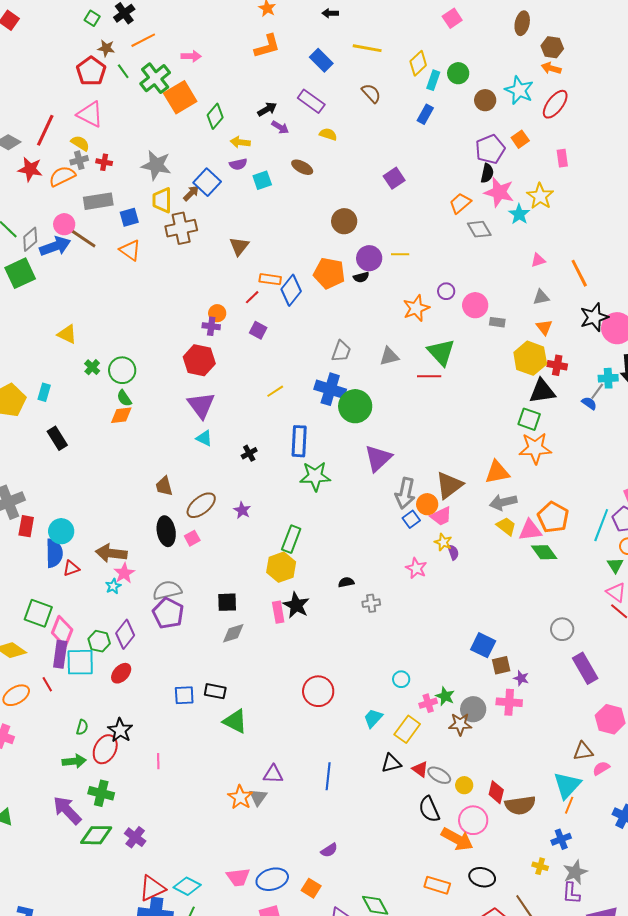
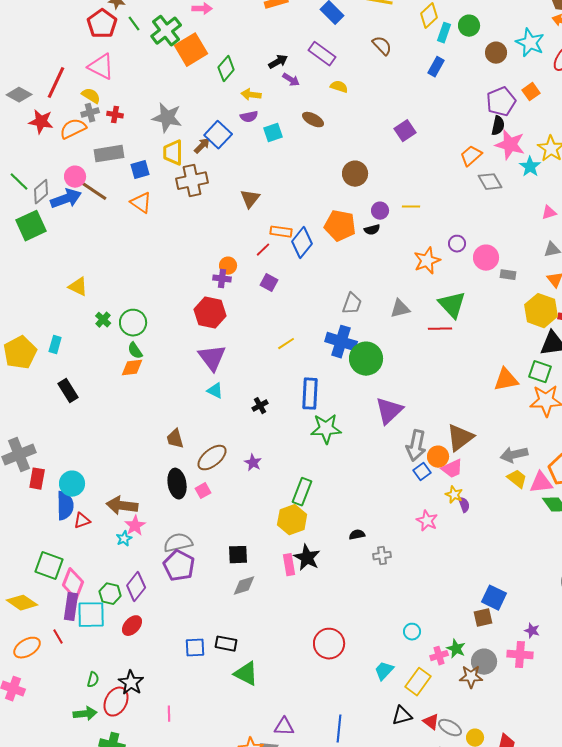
purple circle: (369, 258) -> (380, 211), size x0.7
orange triangle: (497, 472) -> (506, 380), moved
brown square: (501, 665) -> (483, 618), moved

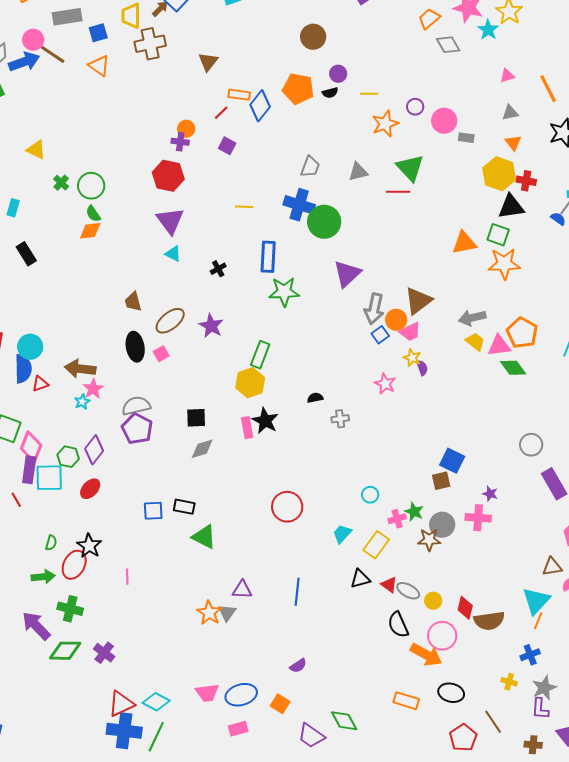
yellow line: (411, 207) -> (369, 94), moved
yellow line: (286, 344) -> (244, 207), turned 36
purple star: (253, 463) -> (211, 326), size x1.4

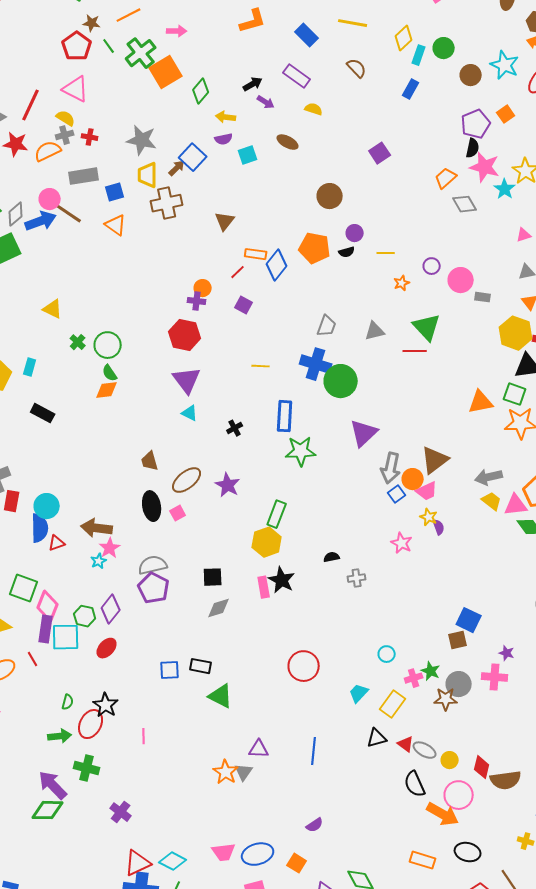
orange star: (385, 124) -> (402, 283), size x0.6
black rectangle: (26, 254) -> (43, 413), turned -30
green diamond: (65, 651) -> (48, 810), moved

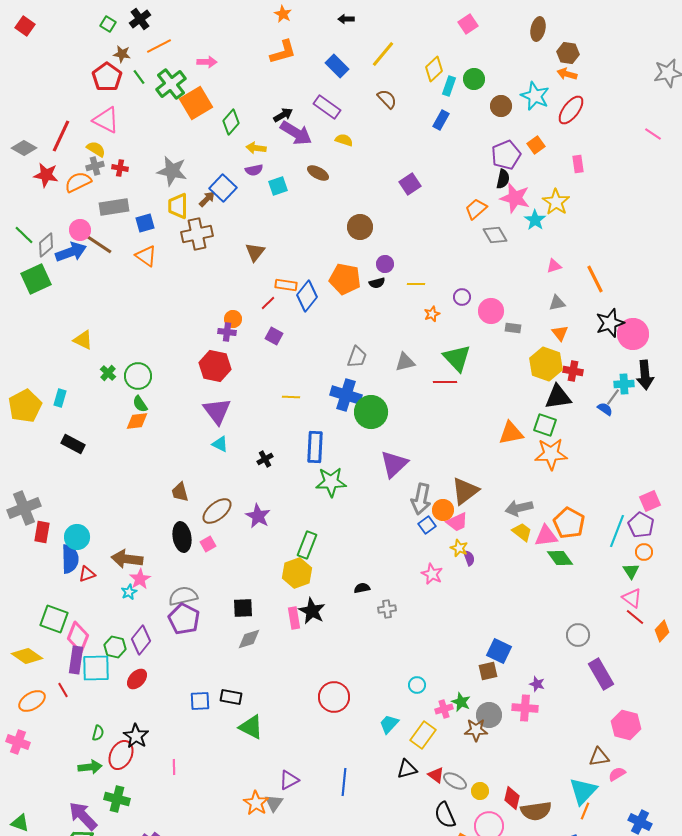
yellow line: (353, 23) -> (383, 54), turned -60
purple arrow: (266, 102) -> (296, 133), size x1.8
purple triangle: (259, 749) -> (289, 780), turned -30

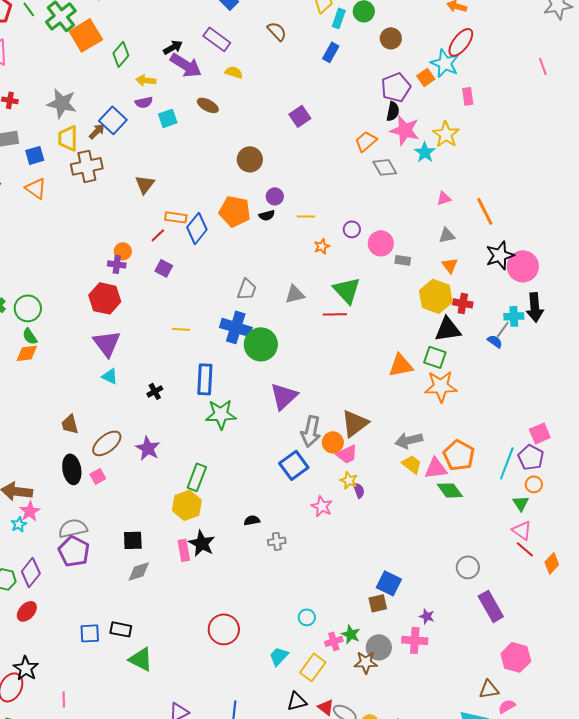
cyan star: (535, 96) -> (445, 63), moved
pink line: (653, 134) -> (543, 66), turned 36
blue square: (427, 525) -> (294, 465), moved, size x1.6

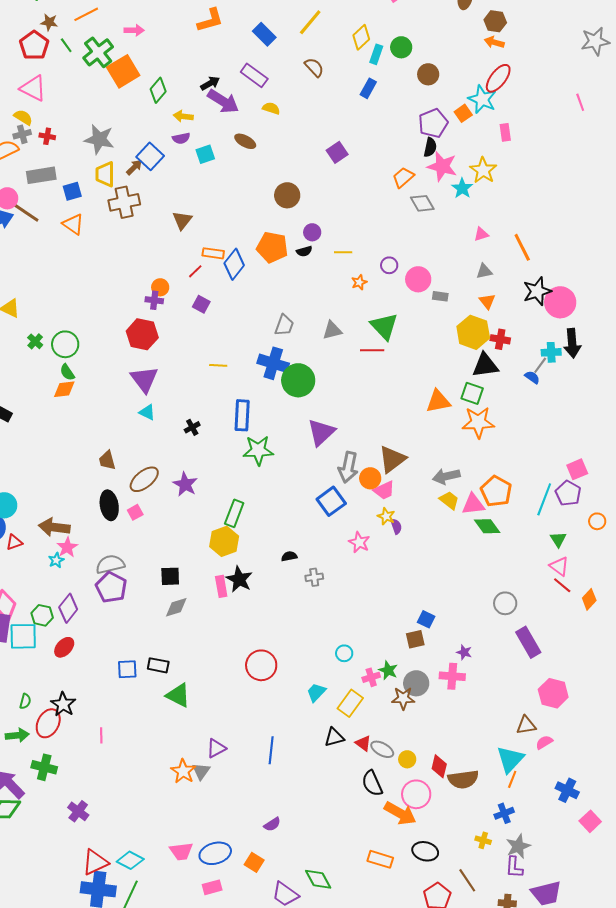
orange circle: (534, 484) -> (597, 521), moved
blue square: (389, 583) -> (426, 619), size x0.7

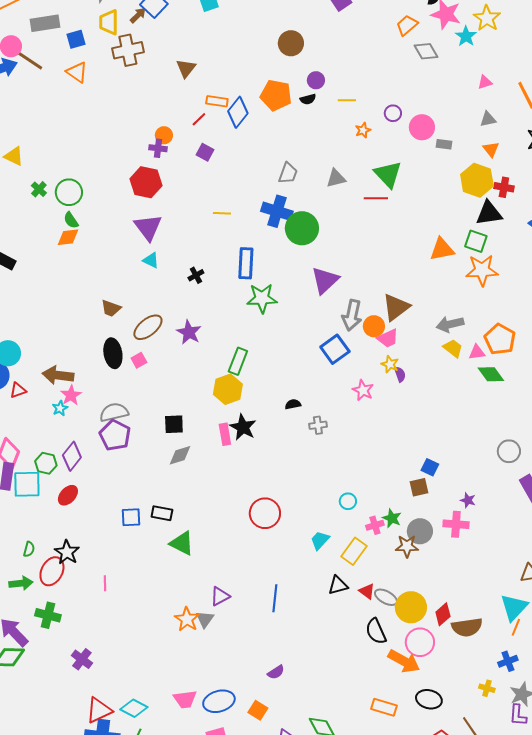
brown trapezoid: (107, 460) -> (111, 308), turned -55
pink triangle: (473, 504) -> (477, 352), size x0.7
yellow circle: (407, 759) -> (411, 607), size x1.8
red diamond: (439, 766) -> (443, 614), turned 35

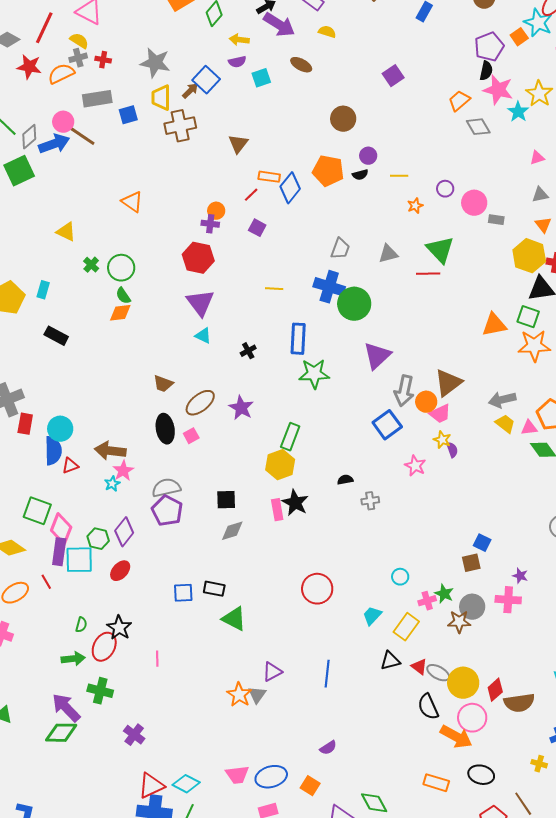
orange triangle: (77, 72) -> (132, 202), moved

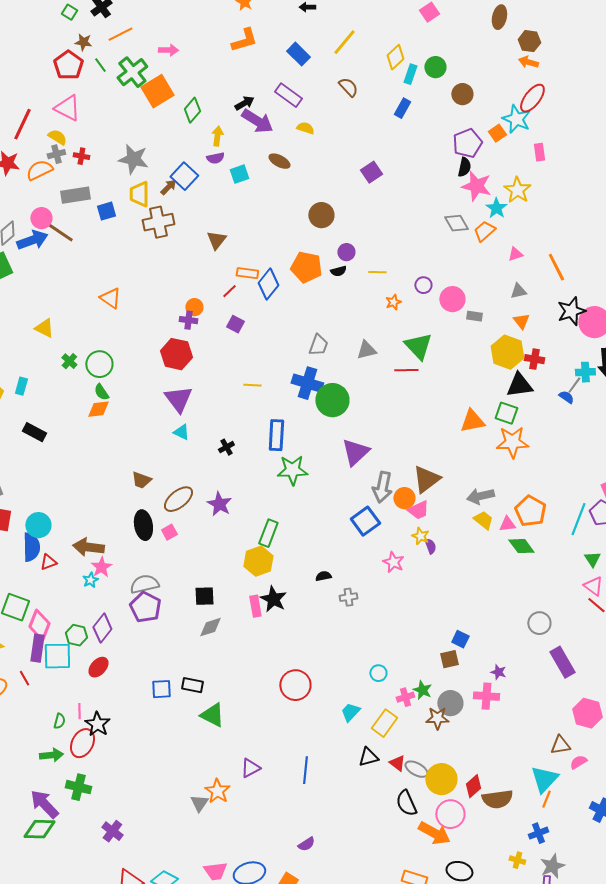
yellow arrow: (239, 40) -> (217, 136), turned 90
orange trapezoid: (459, 101) -> (484, 231), moved
pink line: (157, 659) -> (79, 711), moved
gray triangle: (257, 695) -> (199, 803), moved

